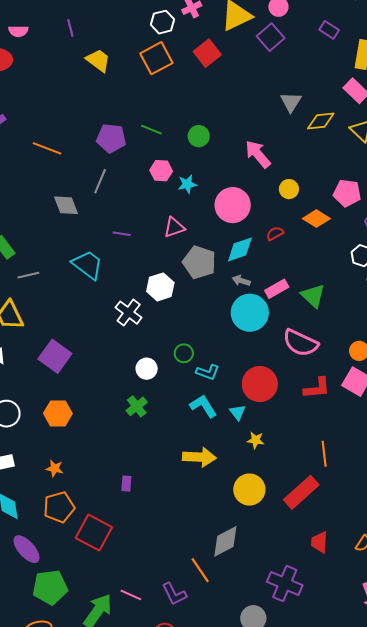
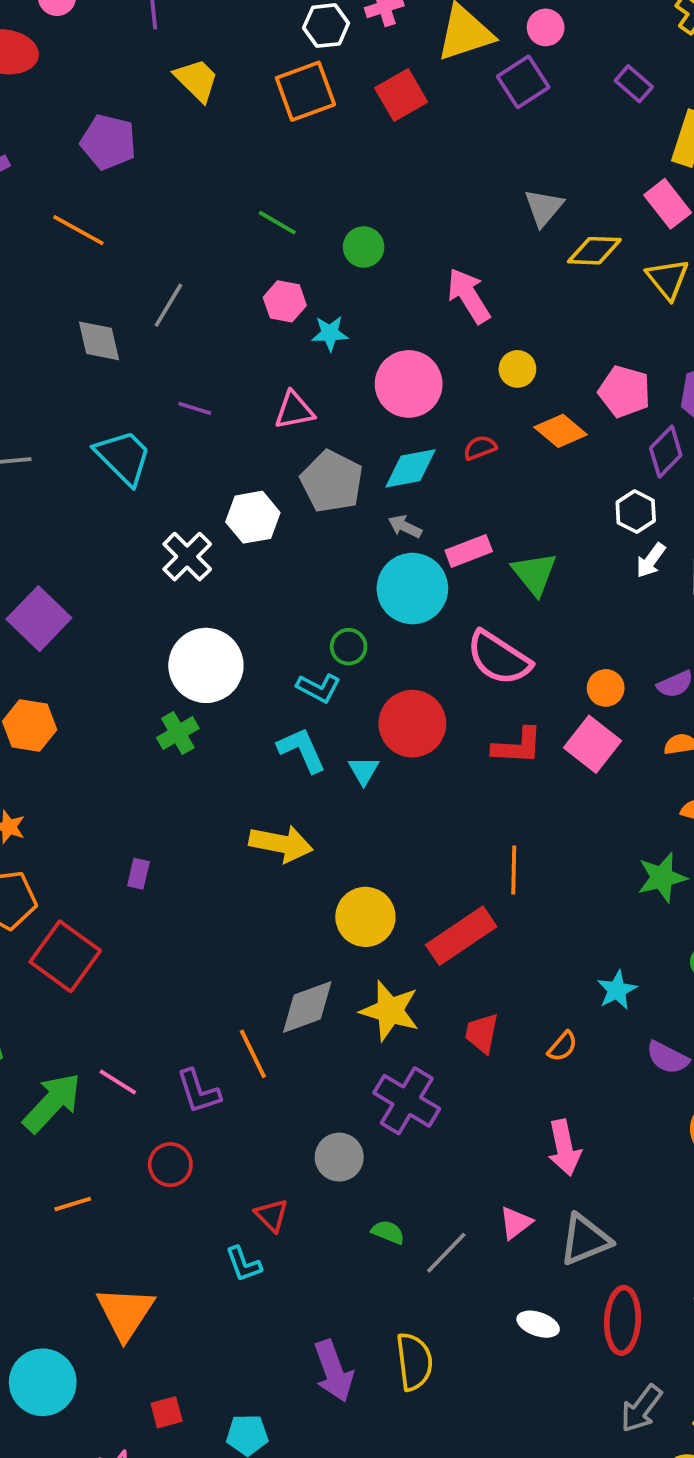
purple pentagon: (111, 138) -> (108, 142), moved
green circle: (184, 353) -> (349, 647), moved
white circle: (147, 369) -> (206, 665), size x1.8
yellow star: (256, 440) -> (390, 1011), moved, size x1.8

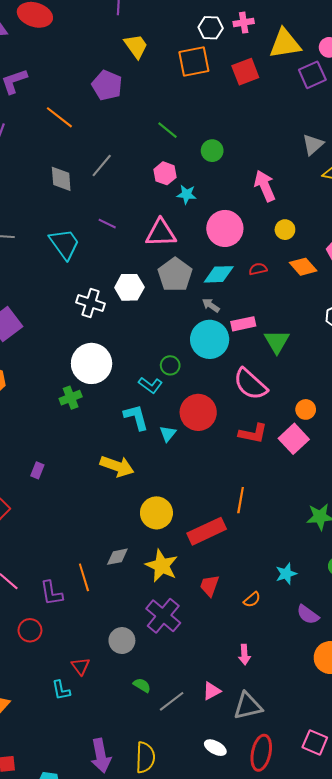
purple pentagon: (108, 142) -> (107, 85), moved
pink triangle: (294, 410) -> (161, 233), size x1.4
white cross: (187, 557) -> (91, 303), turned -36
gray diamond: (307, 1007) -> (117, 557), size x0.7
pink arrow: (564, 1148) -> (244, 654), size x0.7

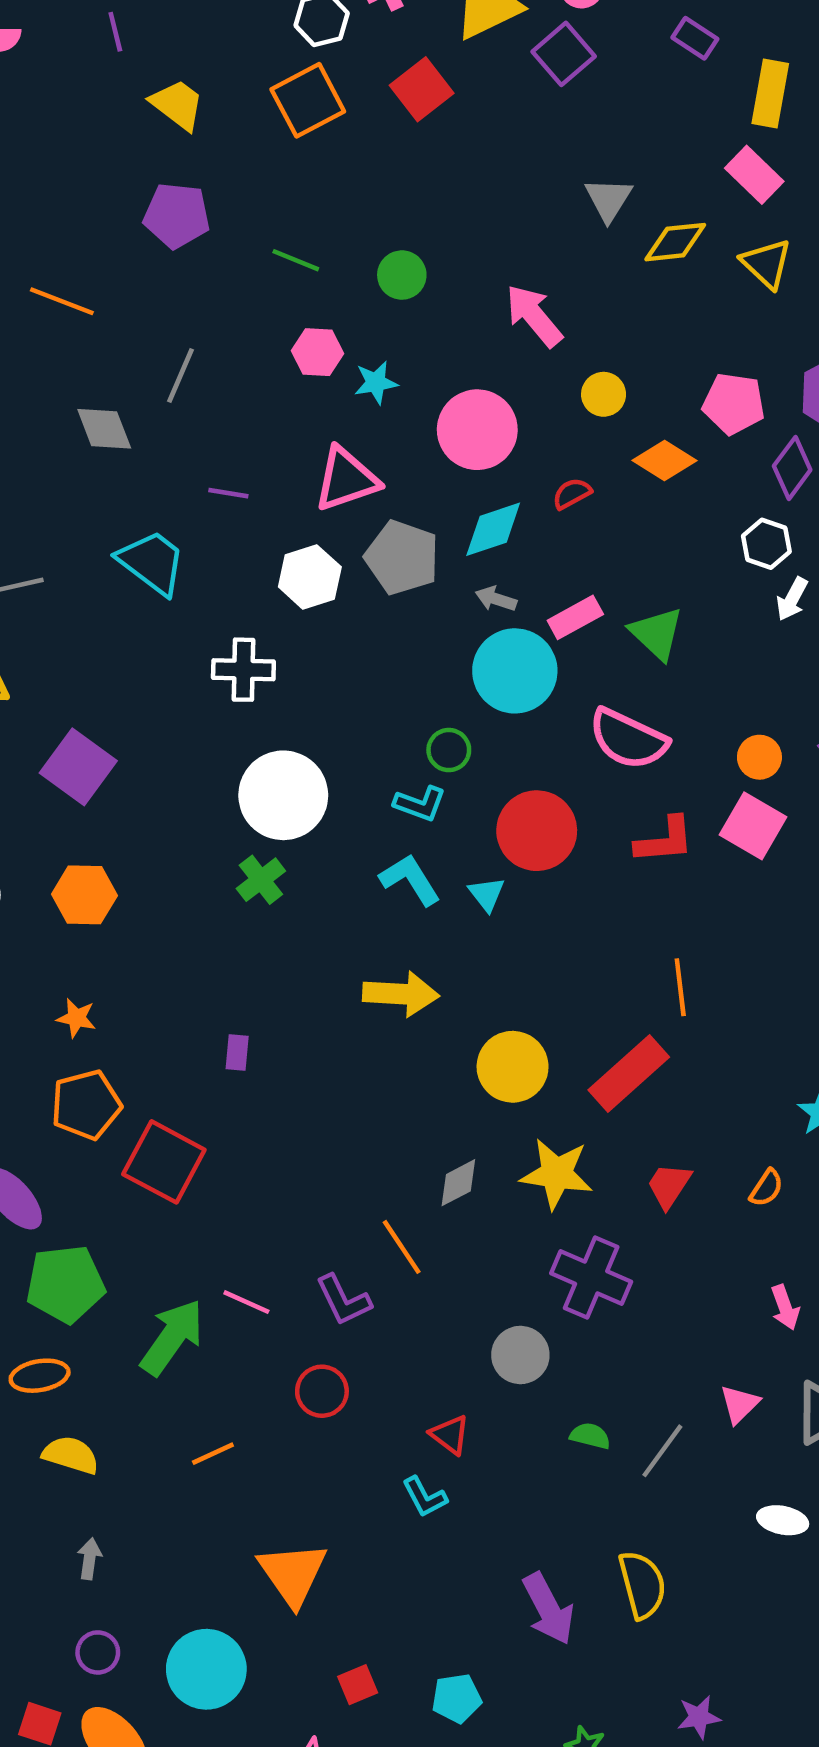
purple pentagon: (107, 85) -> (177, 215), moved
white hexagon: (129, 287) -> (310, 577), moved
red trapezoid: (209, 586) -> (669, 1185), turned 30

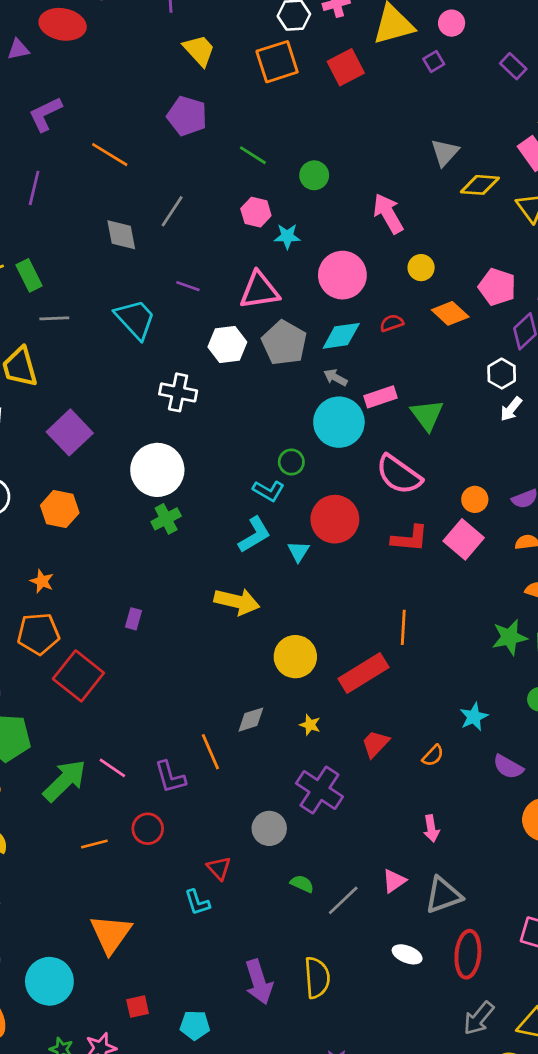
purple square: (564, 54) -> (434, 61), size x0.6
white circle: (283, 795) -> (157, 470), moved
cyan L-shape: (410, 880) -> (255, 535), turned 81
yellow star: (557, 1174) -> (310, 725), size x0.5
orange line: (213, 1454) -> (94, 844), moved

